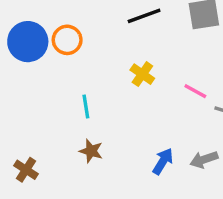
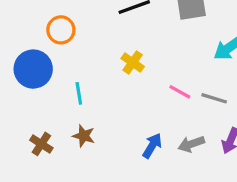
blue circle: (28, 42) -> (33, 69), moved
pink line: (195, 91) -> (180, 92), moved
brown cross: (26, 170) -> (41, 144), moved

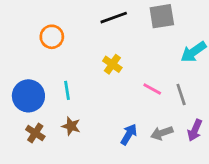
blue circle: (33, 69) -> (28, 96), moved
gray line: (214, 98) -> (181, 95), turned 55

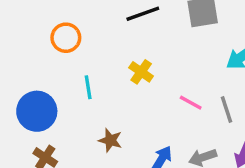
cyan line: (67, 90) -> (88, 87), moved
brown star: (71, 126) -> (110, 140), moved

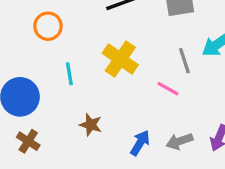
yellow cross: (141, 72) -> (120, 59), size x1.5
gray line: (227, 110) -> (184, 61), moved

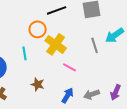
orange circle: (48, 26) -> (38, 29), moved
pink line: (168, 89) -> (70, 67), moved

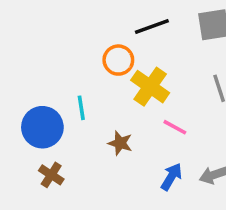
cyan line: (25, 53) -> (81, 108), moved
brown star: (38, 84) -> (120, 143), moved

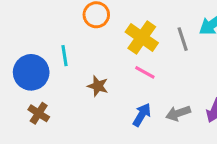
yellow cross: (150, 87) -> (142, 37), moved

